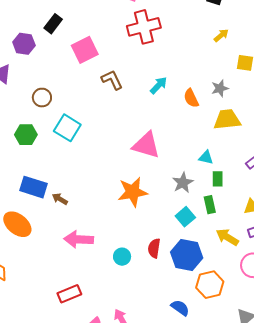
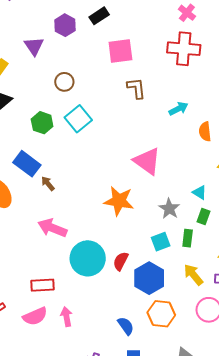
green hexagon: (26, 135) -> (42, 123), moved
gray star: (183, 183) -> (169, 209), turned -30
cyan circle: (122, 257) -> (88, 258), size x2.0
red rectangle: (69, 294) -> (42, 285), moved

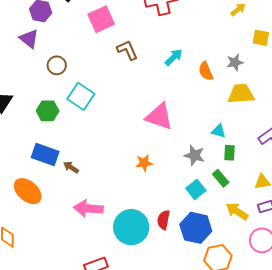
purple triangle: (34, 46) -> (29, 39), moved
orange star: (119, 201) -> (144, 163), size x0.6
green rectangle: (188, 238) -> (221, 178), turned -30

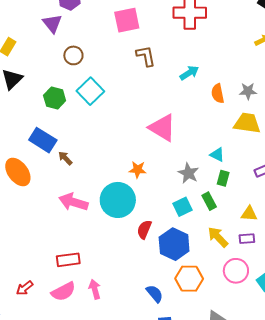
cyan circle: (131, 227) -> (118, 200), moved

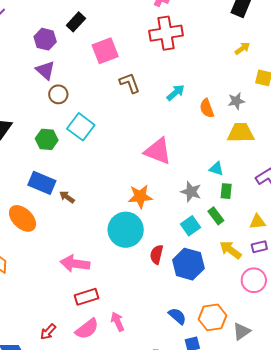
purple triangle: (52, 23) -> (45, 70), moved
orange star: (138, 170) -> (140, 197), size x1.4
pink arrow: (73, 202) -> (75, 264), moved
orange hexagon: (189, 279) -> (212, 317), moved

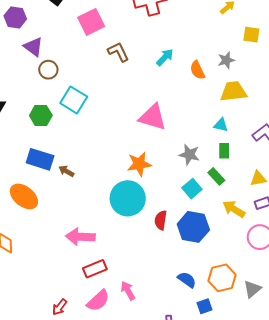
purple hexagon: (45, 39) -> (15, 17), moved
cyan triangle: (216, 169) -> (221, 125), moved

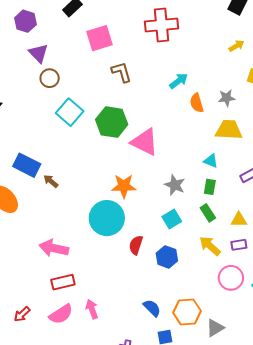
cyan arrow: (165, 57) -> (179, 81), moved
green hexagon: (41, 116) -> (112, 122), moved, size x1.4
green rectangle: (216, 176) -> (208, 213), moved
blue hexagon: (193, 227) -> (167, 257), size x0.7

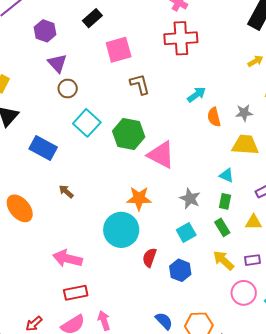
blue rectangle: (27, 165) -> (43, 148), moved
yellow triangle: (239, 220) -> (253, 222), moved

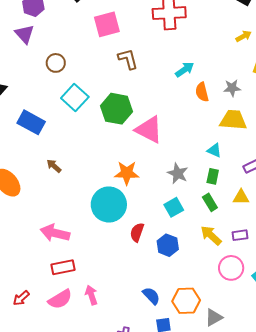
purple triangle: (57, 63) -> (25, 34), moved

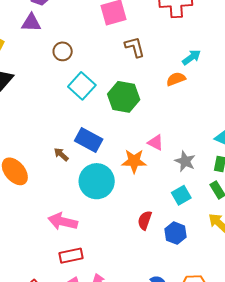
purple triangle: (25, 34) -> (31, 23), turned -45
orange semicircle: (202, 92) -> (176, 79), moved, turned 84
blue rectangle: (31, 122) -> (89, 140), moved
pink triangle: (149, 130) -> (156, 143), moved, size x0.6
cyan circle: (109, 204) -> (97, 181), moved

